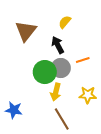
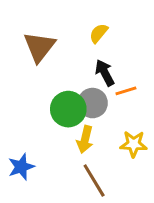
black arrow: (58, 45) -> (105, 73), moved
blue star: (14, 110) -> (21, 167), turned -30

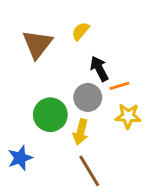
yellow semicircle: (99, 33) -> (81, 31), moved
green circle: (68, 109) -> (50, 115), moved
yellow star: (134, 144) -> (128, 116), moved

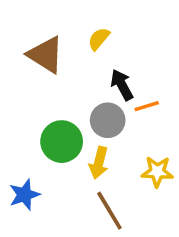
brown triangle: (37, 44) -> (46, 55), turned -36
yellow star: (128, 116) -> (157, 172), moved

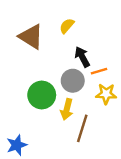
yellow star: (157, 172) -> (106, 94), moved
blue star: (24, 195) -> (17, 145), moved
brown line: (109, 211) -> (82, 128), moved, turned 48

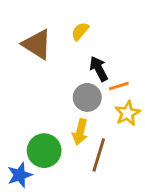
yellow star: (106, 94) -> (127, 113), turned -30
green circle: (42, 95) -> (44, 151), moved

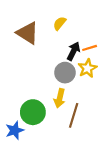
black arrow: (99, 69) -> (74, 51), turned 54
orange line: (119, 86) -> (90, 48), moved
yellow star: (127, 113) -> (87, 68), moved

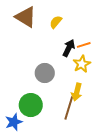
brown triangle: (28, 33) -> (26, 17), moved
gray circle: (65, 73) -> (45, 73), moved
yellow arrow: (60, 98) -> (77, 92), moved

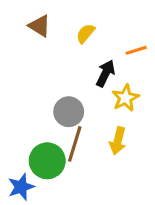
brown triangle: (26, 17) -> (40, 26), size x0.7
orange line: (84, 45) -> (136, 50), moved
brown line: (69, 108) -> (75, 144), moved

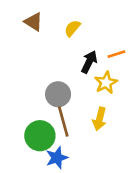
orange line: (136, 50) -> (116, 54), moved
brown line: (75, 144) -> (63, 121), turned -32
blue star: (21, 187) -> (57, 158), moved

